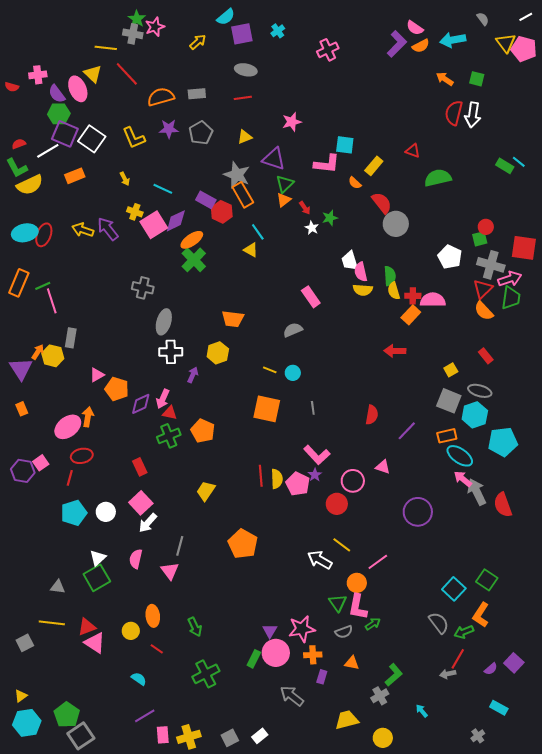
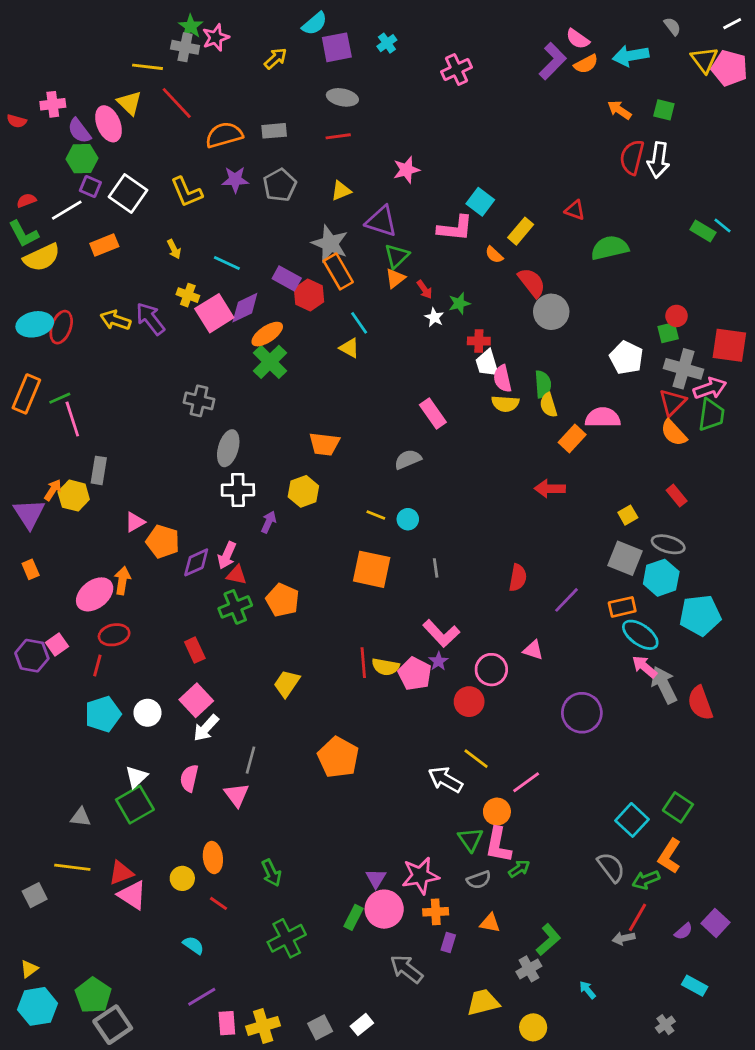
purple square: (65, 134) -> (90, 186), size x0.6
cyan square: (345, 145) -> (480, 202), turned 30
red cross: (413, 296) -> (479, 341), moved
yellow semicircle: (277, 479) -> (386, 667), turned 102

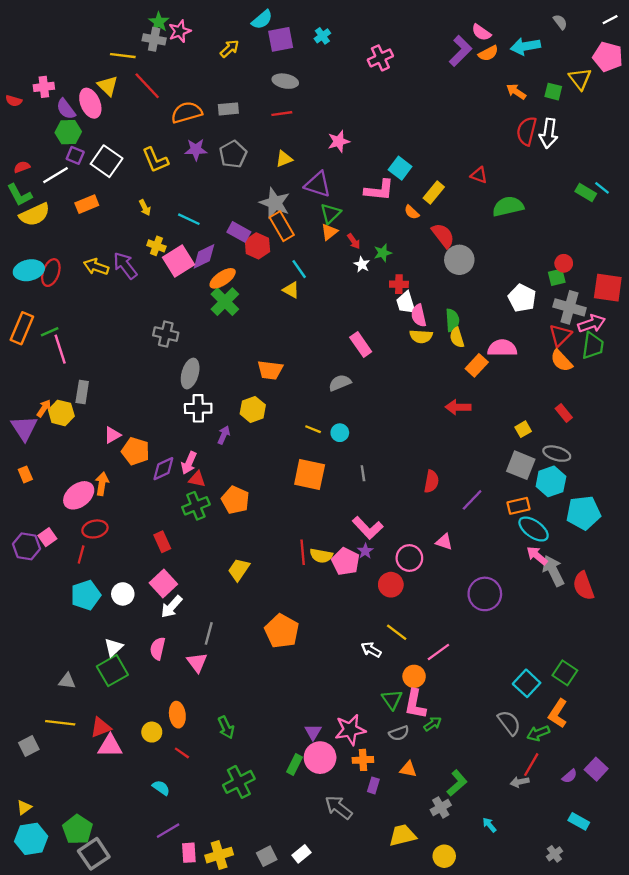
yellow triangle: (704, 60) -> (580, 79), moved
white arrow: (445, 780) -> (371, 650), size x0.7
pink triangle: (132, 895) -> (110, 746), turned -32

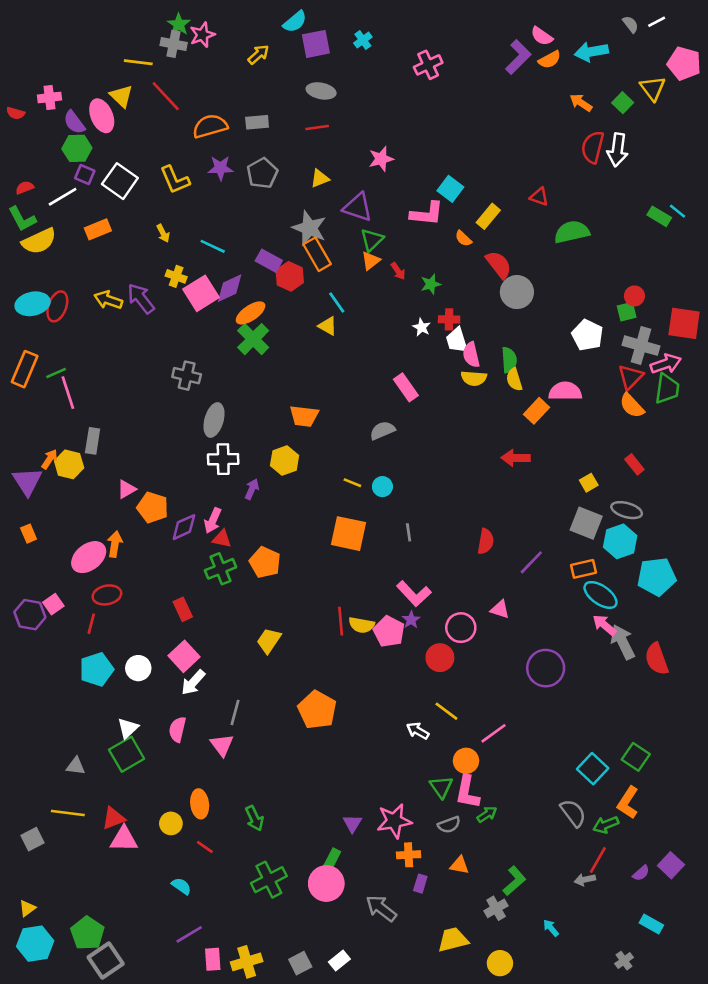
white line: (610, 20) -> (657, 22), moved
green square: (553, 92) -> (623, 103), turned 30
white star: (362, 264) -> (422, 327), moved
pink circle: (320, 758) -> (326, 884), moved

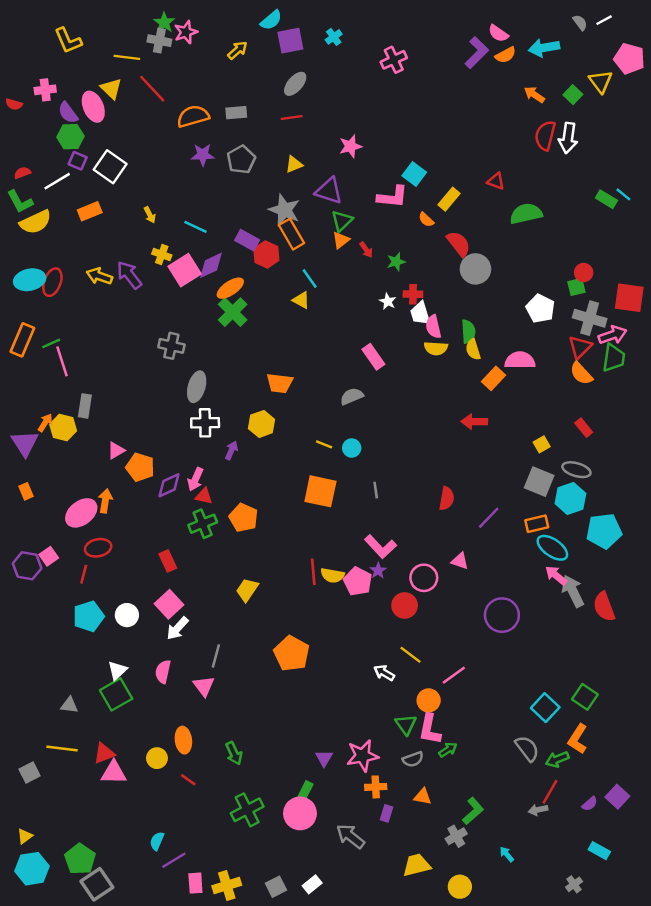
gray ellipse: (321, 91) -> (295, 84), turned -60
yellow L-shape: (175, 180) -> (68, 41), moved
cyan semicircle: (181, 886) -> (157, 841), moved, turned -102

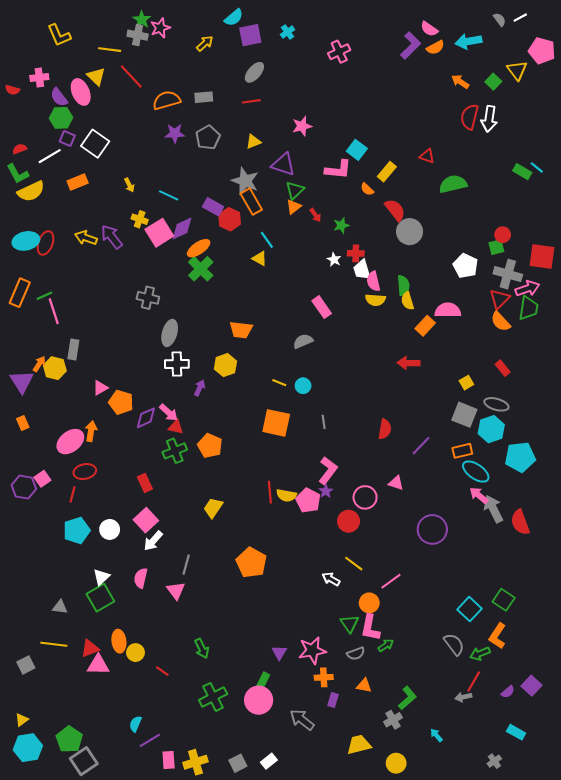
pink arrow: (195, 479) -> (169, 413), turned -72
pink L-shape: (381, 547) -> (328, 471), turned -100
orange ellipse: (183, 740) -> (119, 641), moved

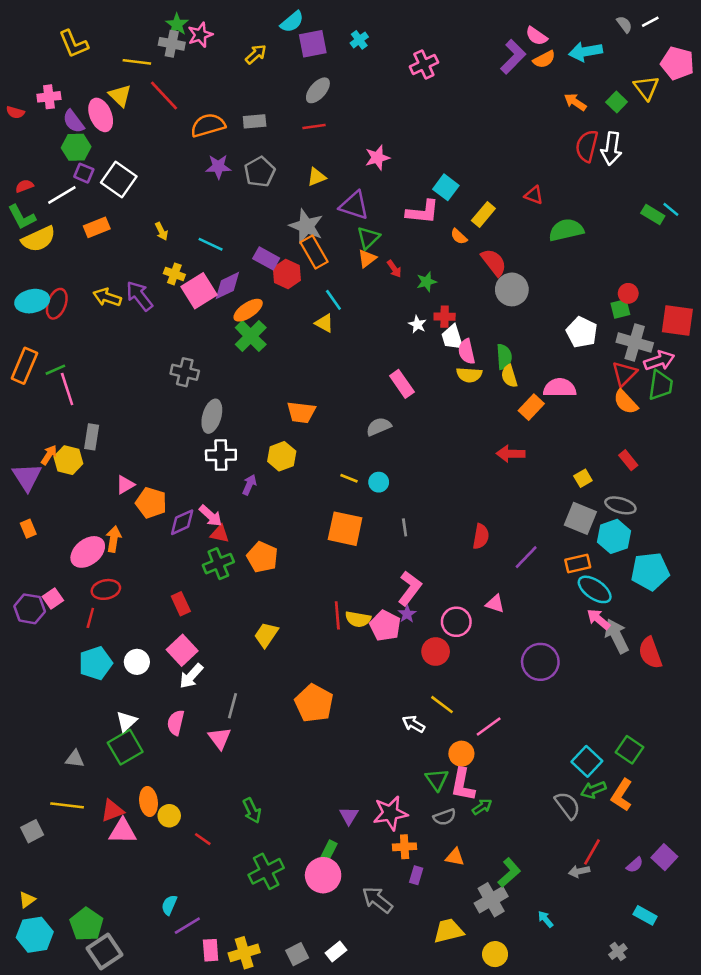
green arrow: (480, 654) -> (593, 790), moved
gray cross: (393, 720) -> (491, 900), size x1.4

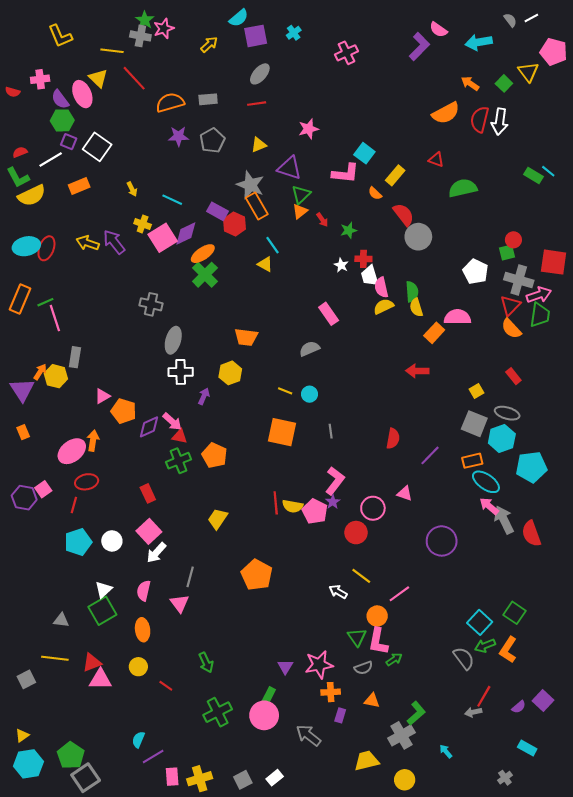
orange semicircle: (544, 59) -> (446, 113), moved, size x1.5
yellow semicircle: (469, 375) -> (383, 306), turned 150
orange ellipse: (149, 802) -> (143, 630), moved

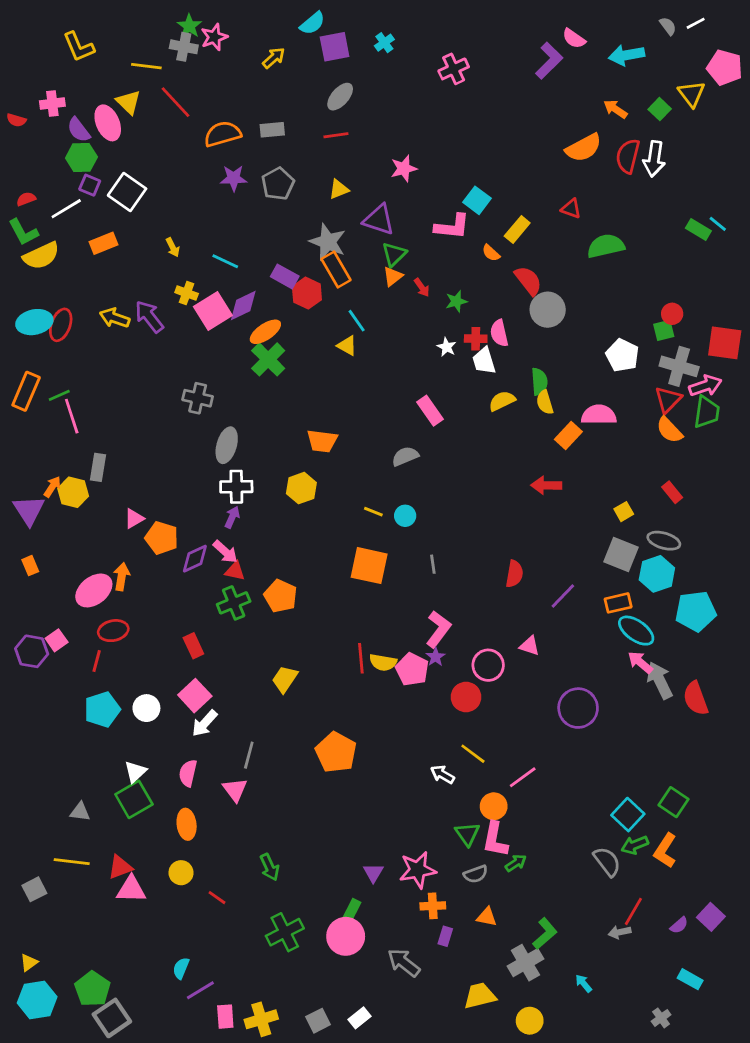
pink semicircle: (381, 287) -> (499, 333), moved
purple arrow: (204, 396) -> (232, 517), moved

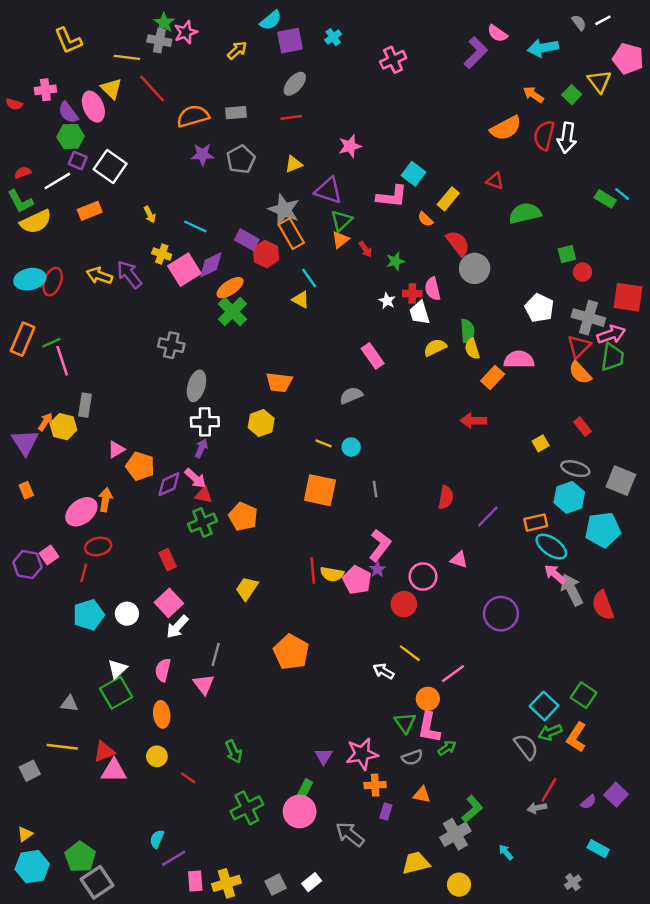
green square: (664, 330) -> (567, 254), moved
gray square: (621, 554) -> (621, 481), moved

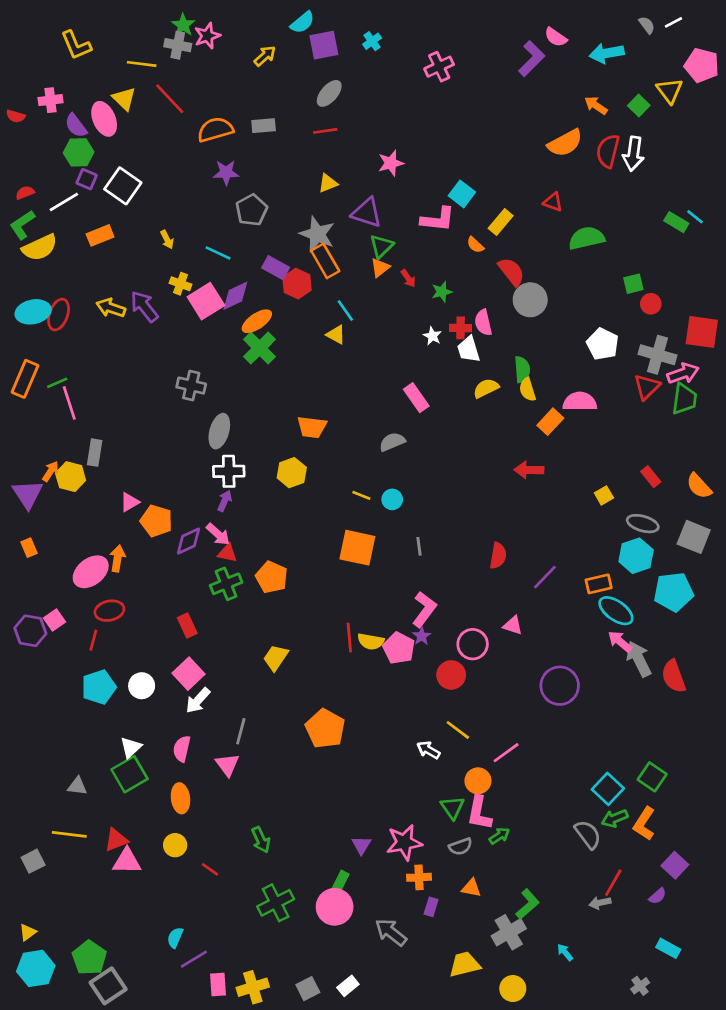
gray pentagon: (241, 159) -> (251, 210), moved
green L-shape: (20, 201) -> (22, 225), turned 84
orange semicircle: (580, 373) -> (699, 486), moved
purple square: (616, 795) -> (675, 865), moved

